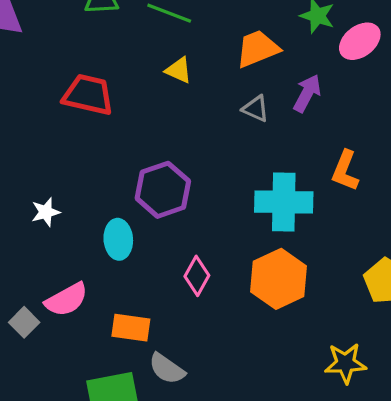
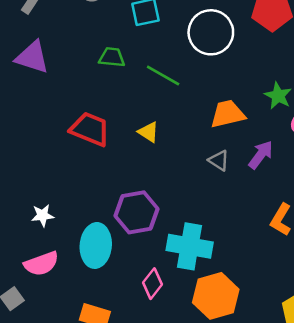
yellow triangle: (179, 70) -> (148, 132), moved
cyan cross: (284, 202) -> (190, 246), moved
cyan ellipse: (118, 239) -> (96, 245), size x1.4
pink semicircle: (67, 300) -> (41, 264), moved

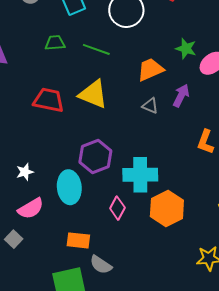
yellow triangle: (148, 132) -> (93, 94), size x1.8

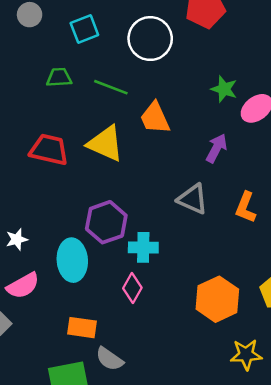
orange trapezoid: (150, 69) -> (155, 118), moved, turned -92
gray triangle: (150, 106) -> (193, 199), moved, size x1.5
cyan cross: (140, 175) -> (143, 247), moved, size x0.7
orange hexagon: (167, 208) -> (217, 299), moved

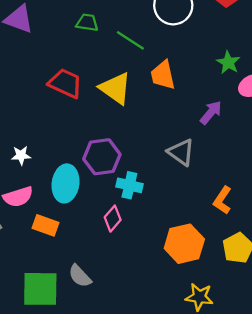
orange L-shape: (246, 207) -> (222, 200), moved
orange rectangle: (82, 328) -> (46, 225), moved

